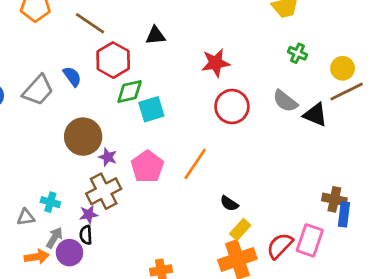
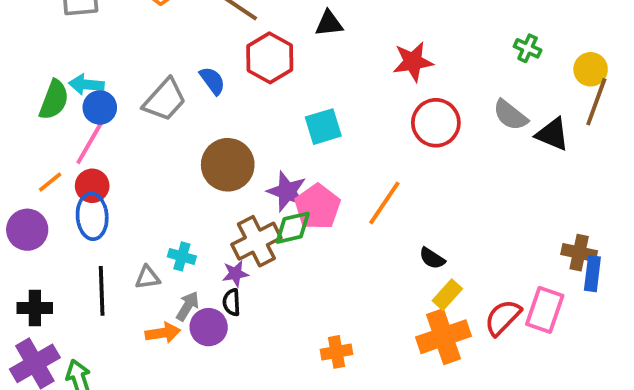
green diamond: (130, 92) -> (293, 228), moved
brown line: (347, 92) -> (596, 102), turned -44
purple star: (108, 157) -> (287, 192), moved, size x1.5

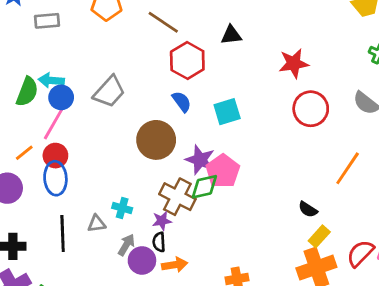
blue semicircle: (212, 81) -> (182, 102), moved
orange line: (384, 203) -> (348, 168), moved
brown cross: (256, 241) -> (177, 197), turned -36
orange arrow: (163, 333) -> (175, 265), moved

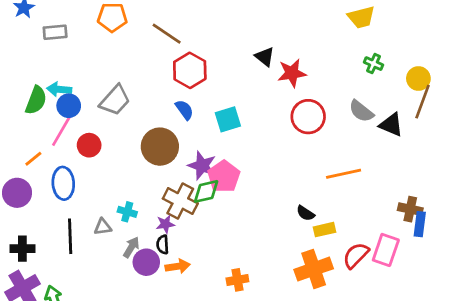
black triangle: (231, 35) -> (265, 57), moved, turned 45
red circle: (55, 156) -> (89, 145), moved
orange line: (348, 168) -> (344, 174), turned 44
yellow rectangle: (319, 236) -> (325, 230), moved, turned 35

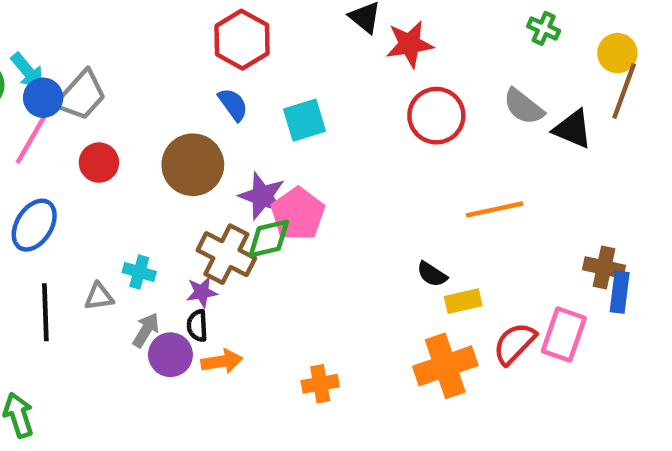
cyan arrow: (59, 89) -> (27, 71), turned -135
gray trapezoid: (115, 100) -> (81, 95), moved
red circle: (89, 145) -> (99, 163), moved
blue ellipse: (63, 183) -> (34, 225), turned 36

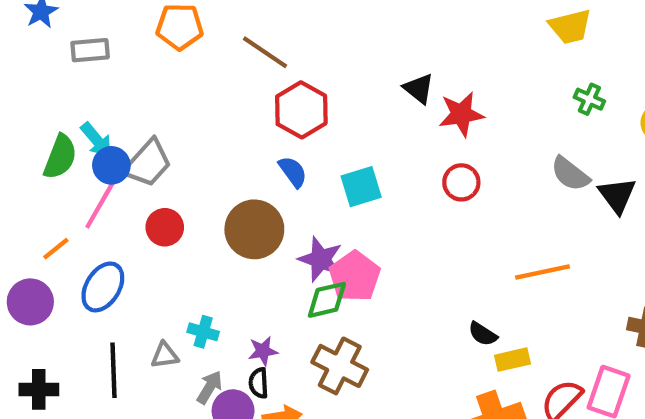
red circle: (436, 116) -> (461, 182), moved, size x0.7
black triangle: (573, 129) -> (617, 195), turned 30
brown cross: (226, 254) -> (340, 366), moved

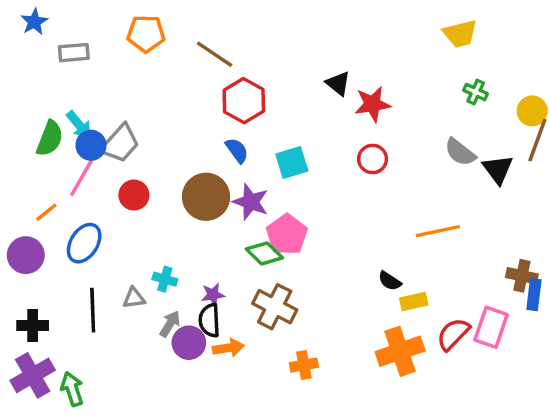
purple star: (321, 259) -> (251, 202), moved
green diamond: (327, 300) -> (264, 253), turned 57
black semicircle: (259, 383) -> (209, 320), size x1.4

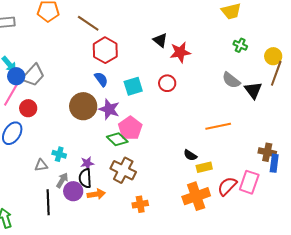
red circle: (373, 159) -> (167, 83), moved
red circle: (134, 195) -> (28, 108), moved
black line: (93, 310) -> (48, 202), moved

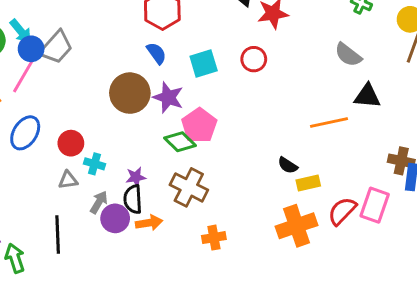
black triangle: (253, 90) -> (367, 96), moved, turned -48
red circle: (28, 108) -> (71, 143), moved
black line: (48, 202) -> (58, 235), moved

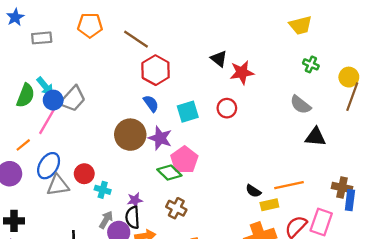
orange line: (329, 123) -> (289, 185), moved
gray triangle: (68, 180) -> (58, 185), moved, size x1.5
brown cross: (189, 187) -> (176, 208), size x0.7

